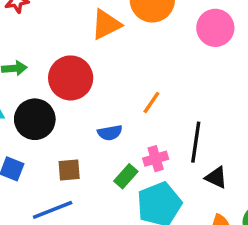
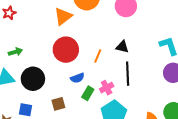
red circle: (71, 78) -> (66, 50), moved
green rectangle: (126, 176) -> (88, 93), moved
black triangle: (216, 177) -> (122, 47), moved

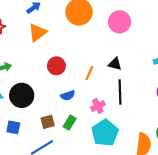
orange triangle: (63, 16) -> (37, 33), moved
red circle: (66, 50) -> (56, 66), size x0.7
green rectangle: (88, 93) -> (70, 123), moved

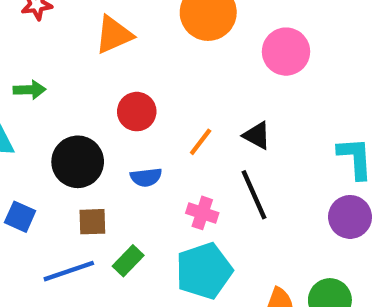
black line: (120, 92) -> (254, 195), turned -35
black circle: (22, 95) -> (78, 162), moved
pink cross: (98, 106) -> (202, 213), turned 32
green rectangle: (70, 123) -> (128, 261), moved

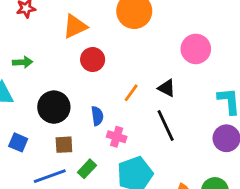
pink circle: (286, 52) -> (196, 49), moved
red circle: (137, 112) -> (93, 60), moved
blue semicircle: (146, 177) -> (97, 116), turned -90
pink cross: (202, 213) -> (117, 137), moved

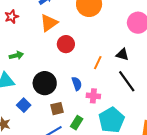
blue square: (18, 142) -> (24, 105), moved, turned 32

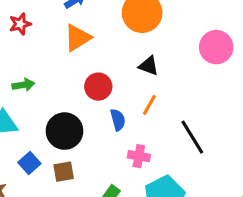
red circle: (66, 44) -> (98, 87), moved
black triangle: (122, 54) -> (149, 66), moved
blue semicircle: (77, 84) -> (118, 120), moved
brown square: (57, 109) -> (64, 172), moved

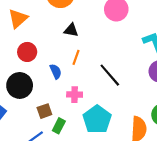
red circle: (98, 87) -> (27, 52), moved
brown square: (64, 172) -> (44, 111), moved

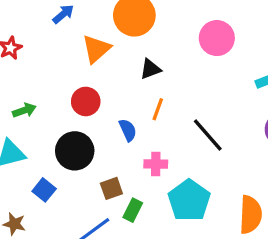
orange triangle: (18, 19) -> (96, 49), moved
black triangle: (71, 30) -> (150, 69), turned -32

